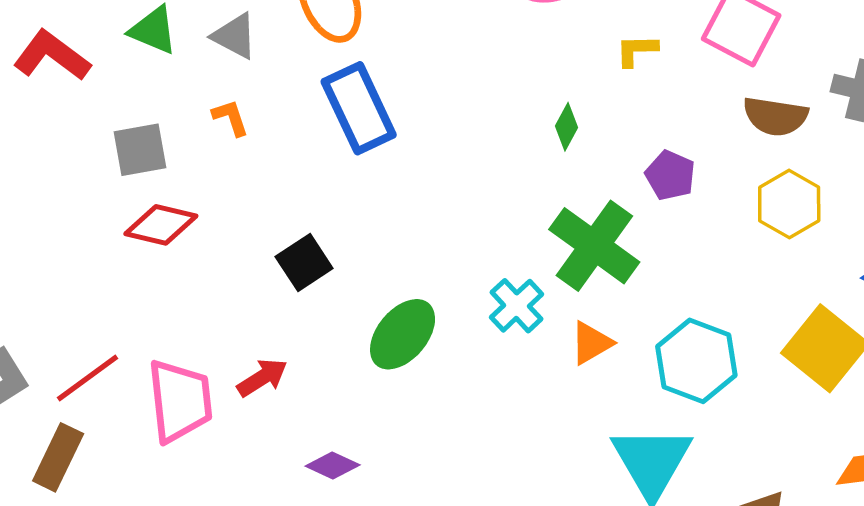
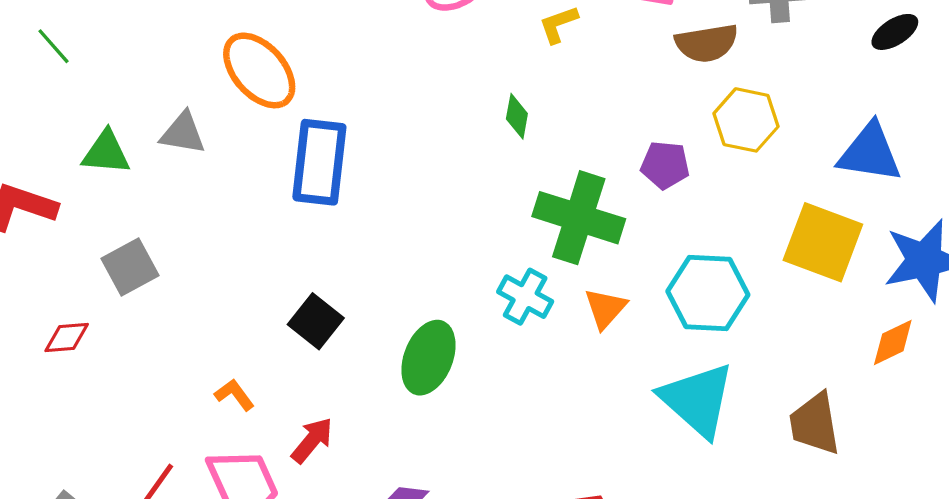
blue rectangle: (359, 108) -> (319, 162), turned 50
orange L-shape: (231, 118) -> (235, 395), moved
purple pentagon: (670, 175) -> (665, 165), moved
red diamond: (161, 225) -> (67, 337), moved, size x0.7

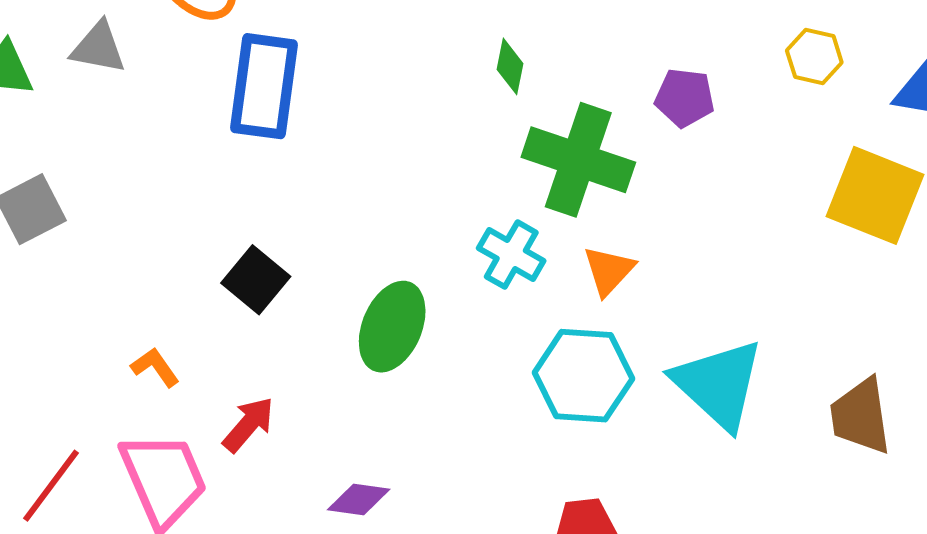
green diamond: (517, 116) -> (510, 66), moved
yellow hexagon: (746, 120) -> (814, 56), moved, size x0.7
cyan hexagon: (708, 293) -> (583, 376), moved

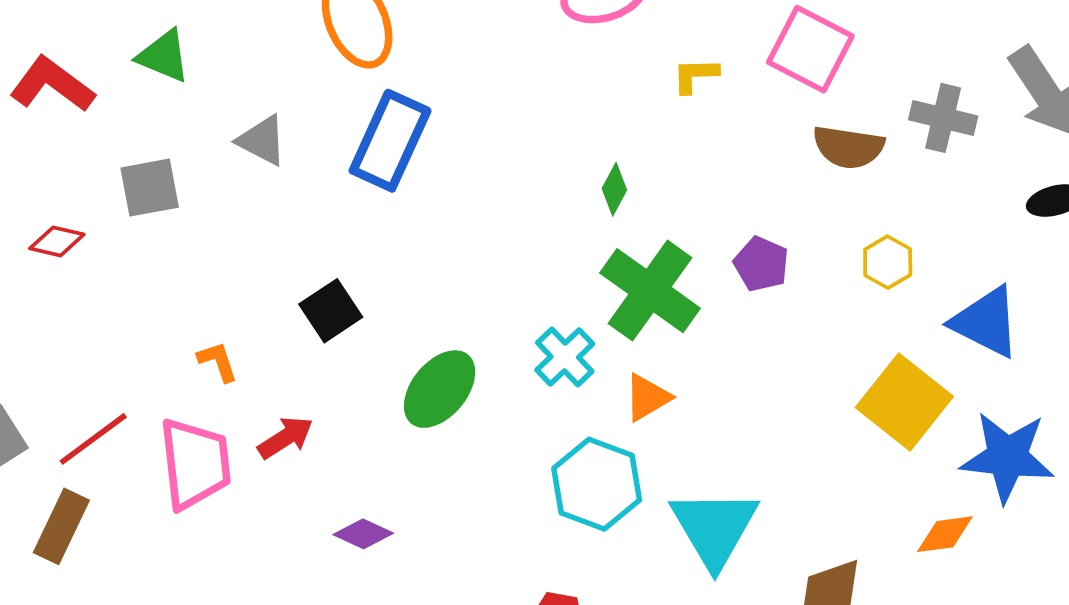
gray triangle: (98, 48) -> (262, 140), moved

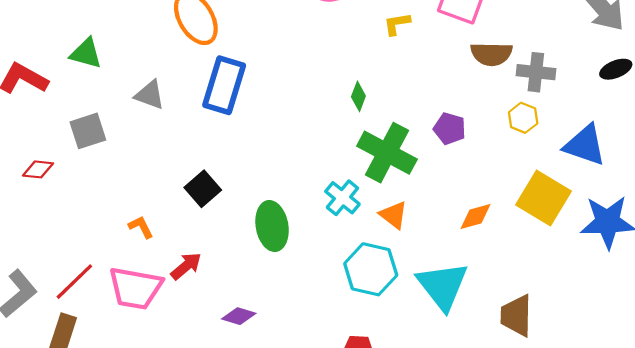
gray cross: (943, 118) -> (536, 72), moved
green ellipse: (440, 389) -> (272, 226), turned -42
orange triangle: (647, 397) -> (394, 215), turned -44
pink trapezoid: (195, 464) -> (135, 288), turned 114
orange diamond: (945, 534) -> (475, 216), moved

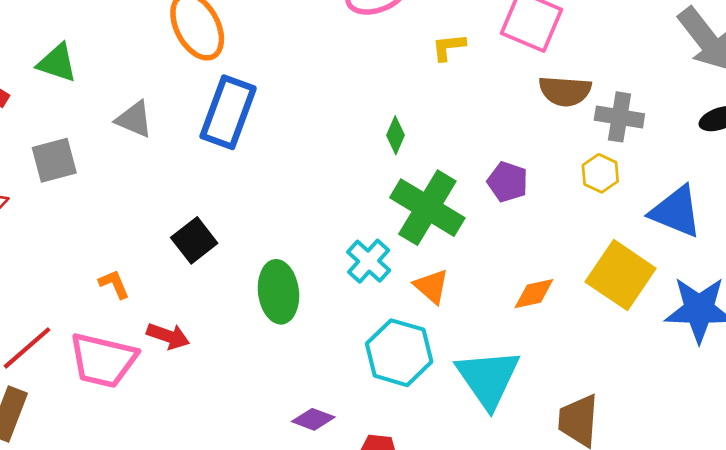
red arrow: (186, 266) -> (168, 336), turned 56
purple diamond: (239, 316) -> (313, 419), moved

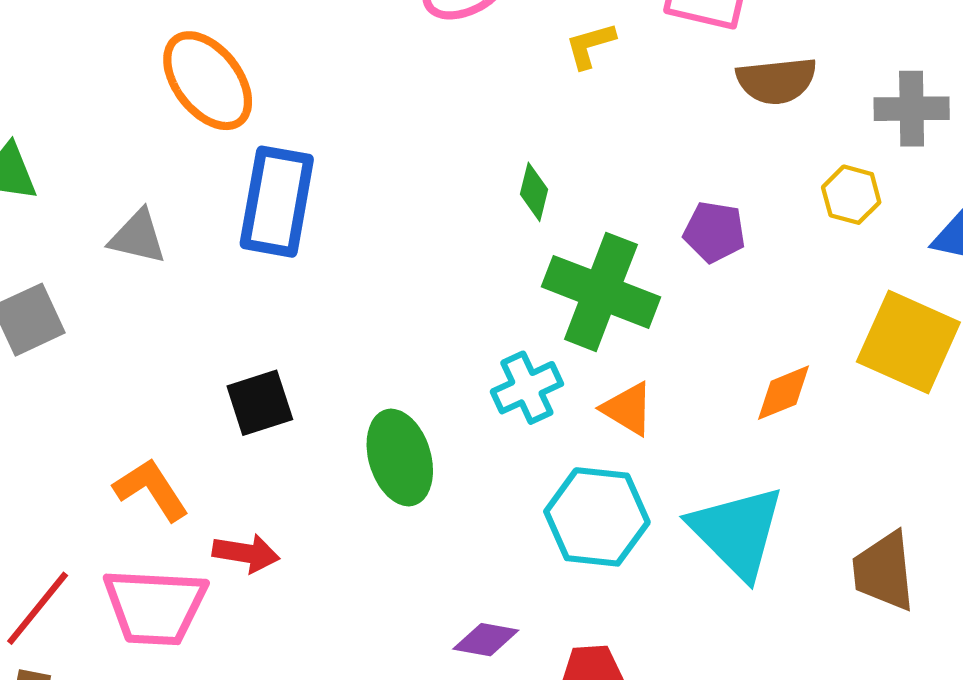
gray cross: (619, 117) -> (912, 109), moved
black square: (194, 240) -> (260, 403), turned 30
cyan cross: (369, 261) -> (527, 388), turned 33
orange L-shape: (114, 284) -> (151, 489), size x1.5

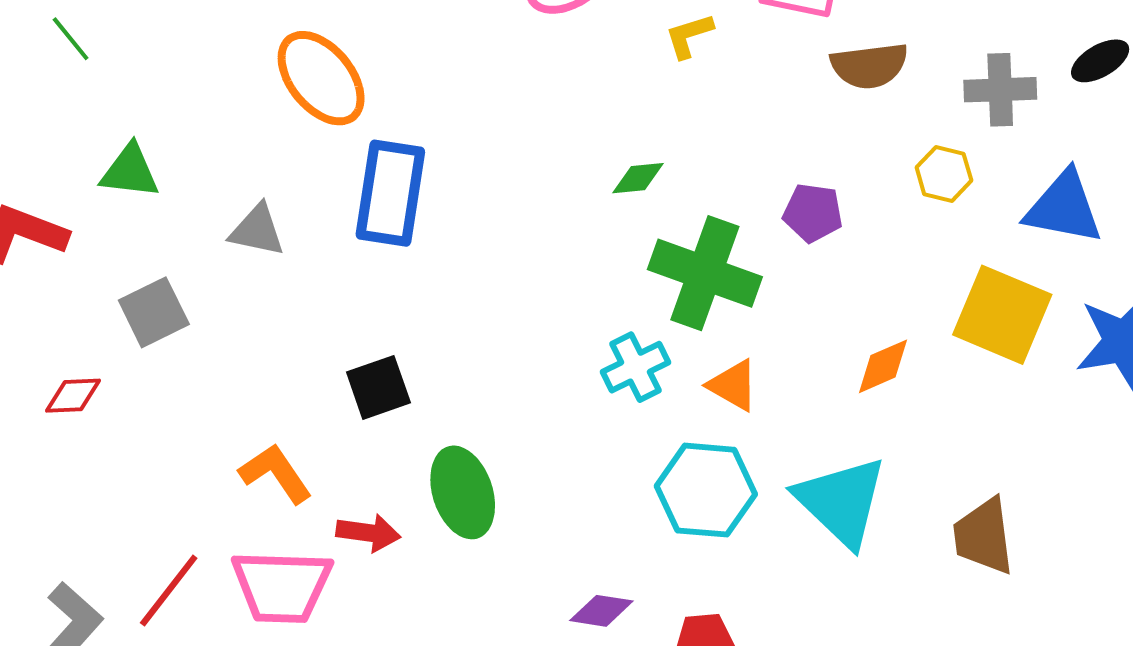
green diamond: (534, 192) -> (638, 178), turned 72
green ellipse: (400, 458) -> (463, 492), moved

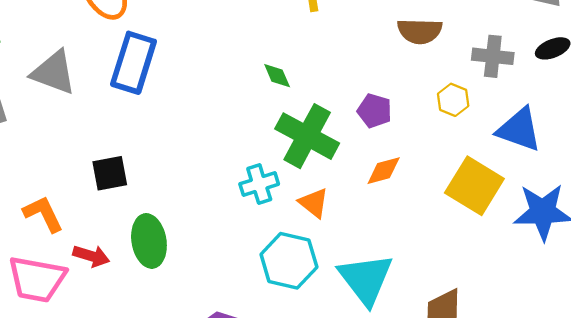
green diamond: (638, 178) -> (277, 76), turned 64
gray triangle: (257, 230) -> (54, 73), size x1.4
orange diamond: (883, 366) -> (384, 171), moved

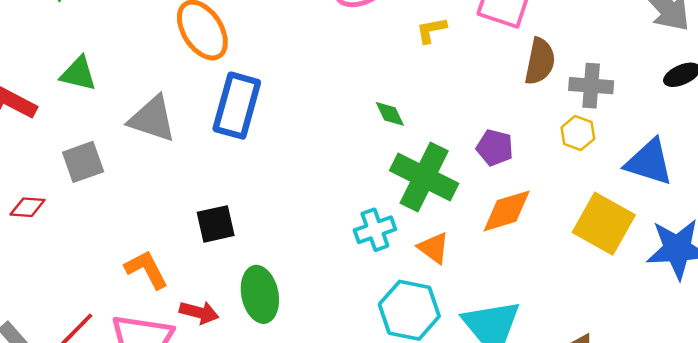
brown semicircle: (420, 31) -> (540, 61), turned -78
gray cross: (493, 56) -> (591, 86), moved
orange diamond: (384, 171) -> (507, 211), size x1.4

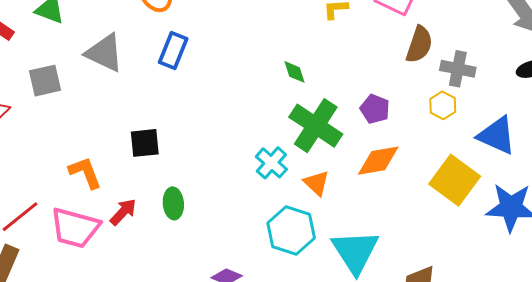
blue rectangle: (237, 106) -> (173, 50), size x0.7
cyan cross: (375, 230) -> (271, 163), turned -36
green ellipse: (260, 294) -> (173, 203), size x0.7
red arrow: (199, 312) -> (123, 212), turned -68

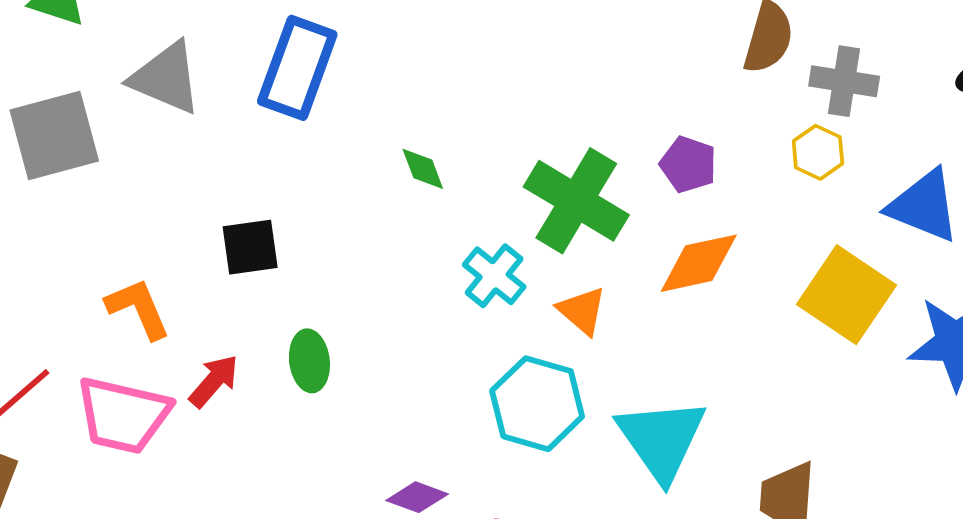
blue rectangle: (173, 50) -> (297, 68), size x1.4
green diamond: (295, 72) -> (423, 169), moved
gray square: (45, 81) -> (54, 135), size x1.4

